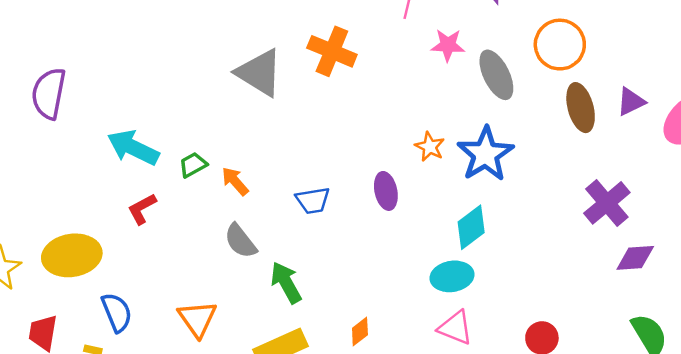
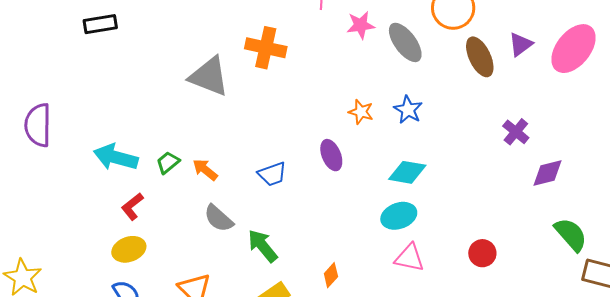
blue star: (485, 154) -> (408, 110), size x0.6
purple cross: (607, 203) -> (516, 132), size x0.7
cyan diamond: (471, 227) -> (407, 172), turned 57
yellow ellipse: (72, 255) -> (129, 249), moved, size x0.7

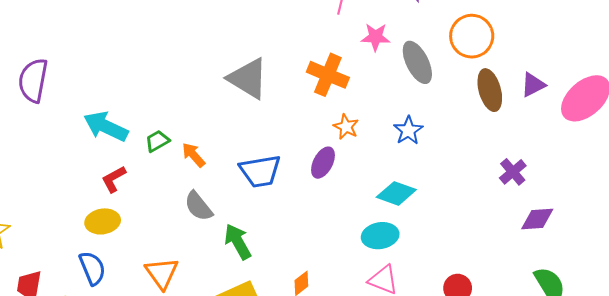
orange cross: (266, 48) -> (328, 75), moved
gray triangle: (209, 76) -> (248, 79), moved
orange star: (361, 112) -> (346, 127), moved
purple ellipse: (331, 155) -> (323, 163), turned 40
blue trapezoid: (272, 174) -> (260, 171), size x1.4

